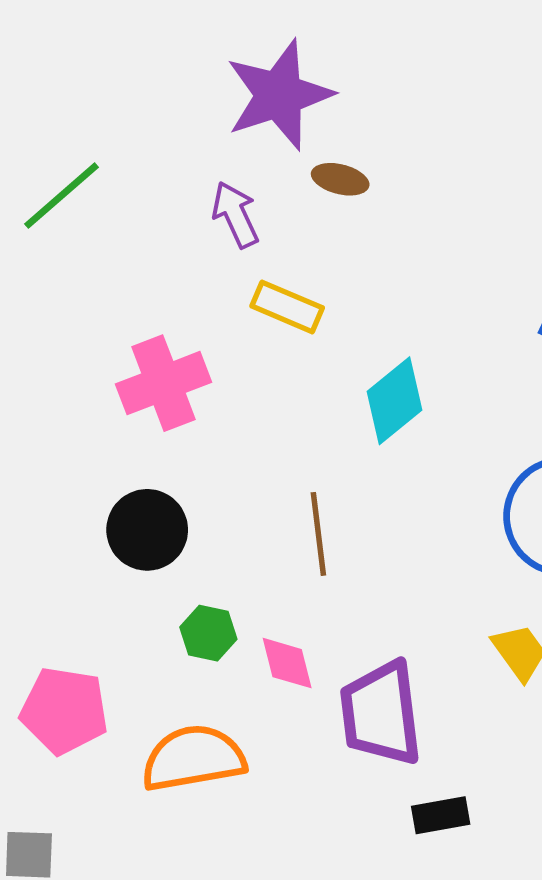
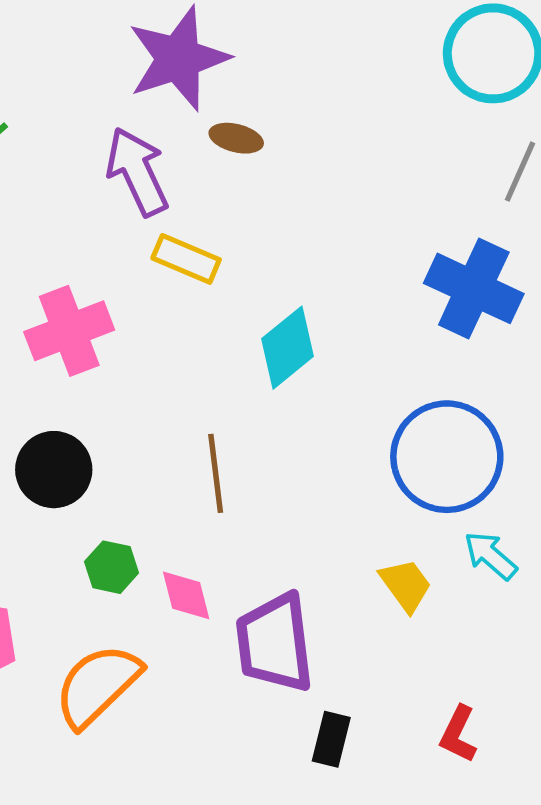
purple arrow: (235, 215) -> (137, 172), size x1.4
orange semicircle: (193, 758) -> (97, 685), turned -34
black rectangle: (441, 815) -> (331, 739), turned -66

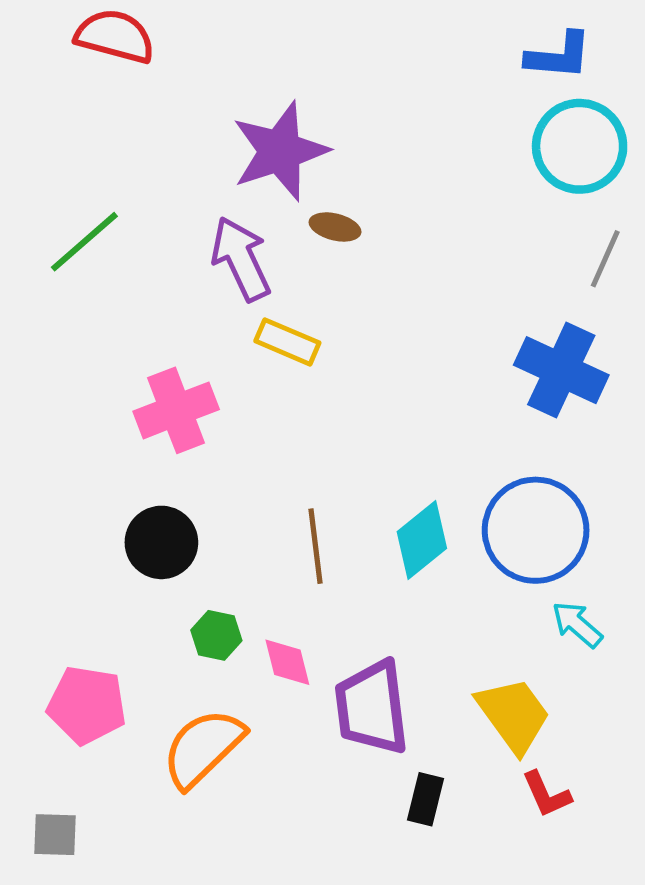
cyan diamond: (288, 348) -> (422, 540), moved
yellow trapezoid: (406, 585) -> (514, 715), moved, size x1.5
red L-shape: (458, 734) -> (547, 794), turned -50

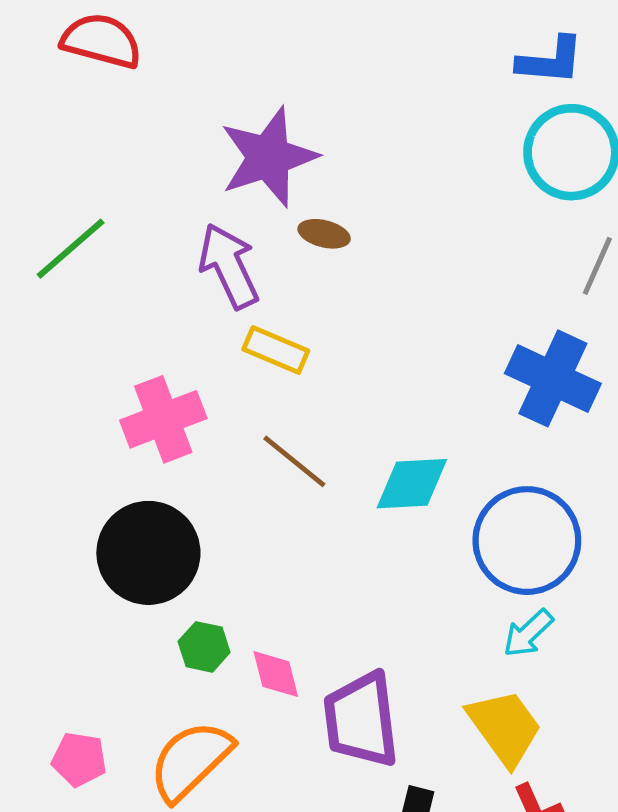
cyan diamond: (422, 540) -> (412, 484), moved, turned 36
black circle: (161, 542) -> (148, 553), size x1.4
brown line: (315, 546) -> (294, 461), moved, turned -44
cyan arrow: (577, 624) -> (528, 633), moved, turned -84
pink pentagon: (87, 705) -> (79, 759), moved, size x0.7

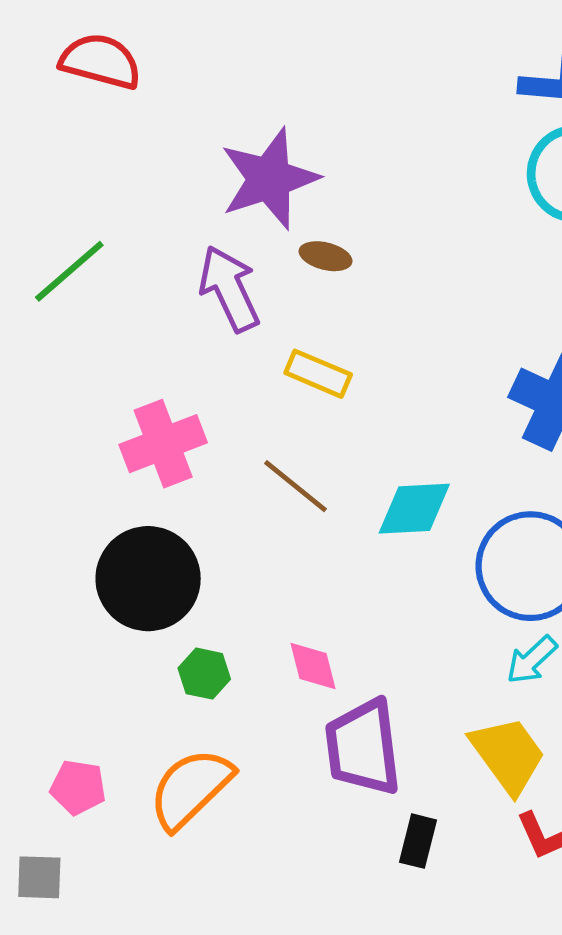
yellow rectangle: (276, 350) -> (318, 374), moved
pink diamond: (276, 674) -> (313, 666), moved

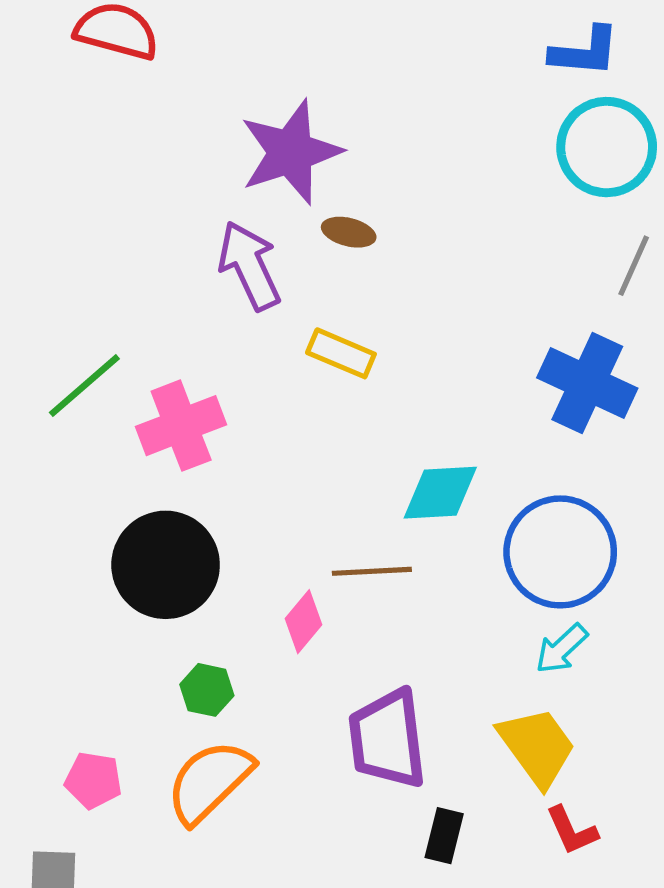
green line: (69, 271) -> (84, 386), moved
brown line: (296, 486) -> (372, 571), moved, turned -42
pink diamond: (313, 666) -> (304, 622), moved, turned 54
green hexagon: (204, 674) -> (207, 690), moved

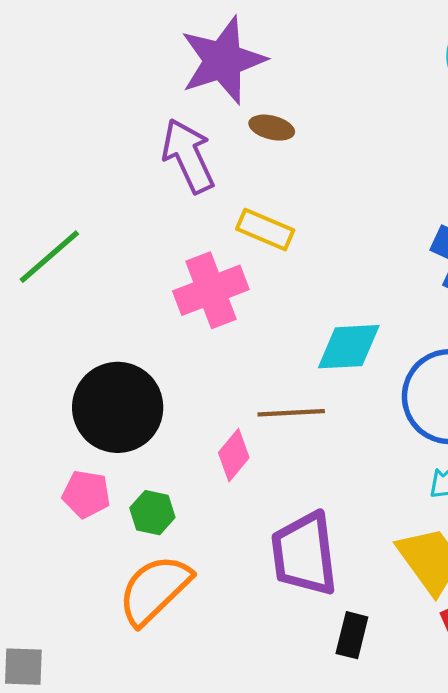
pink cross: (181, 426) -> (211, 290), moved
pink pentagon: (93, 780) -> (86, 494), moved

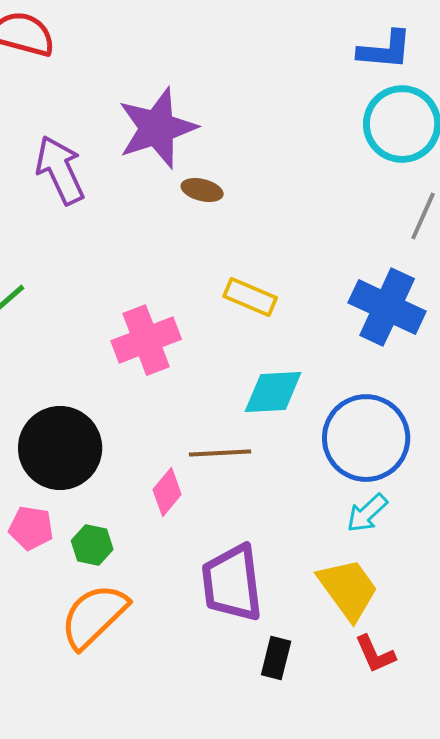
purple arrow: (188, 156) -> (60, 170), moved
yellow rectangle: (265, 230) -> (250, 297), moved

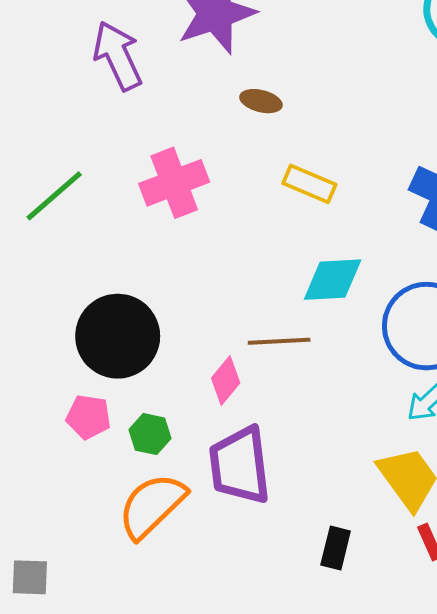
brown ellipse: (202, 190) -> (261, 101), moved
pink cross: (146, 340) -> (174, 183), moved
purple trapezoid: (232, 583) -> (240, 465), moved

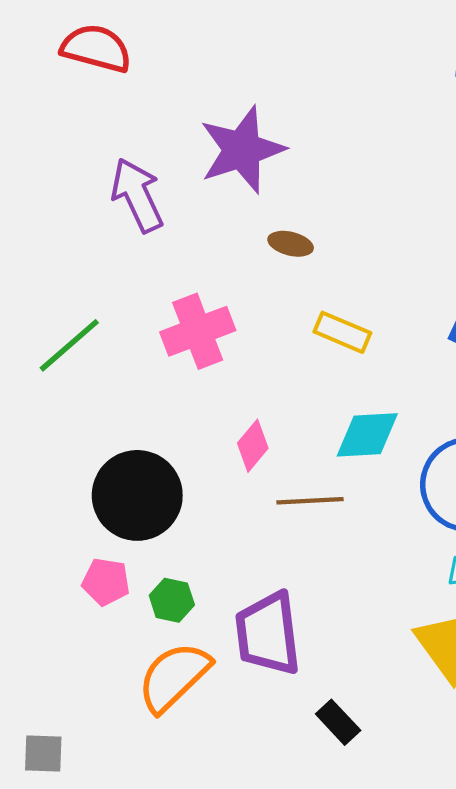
pink diamond: (226, 381) -> (253, 446), moved
black rectangle: (336, 548) -> (338, 722), moved, turned -57

